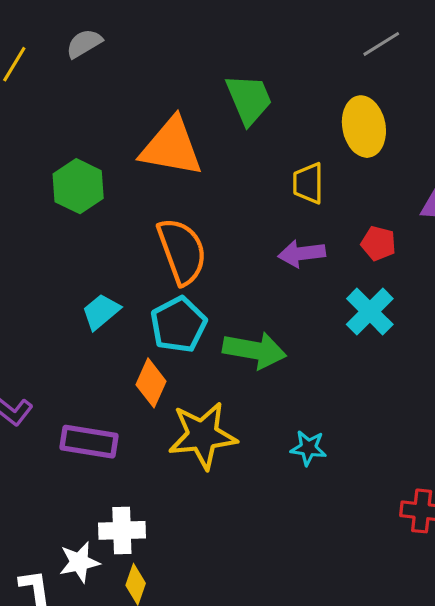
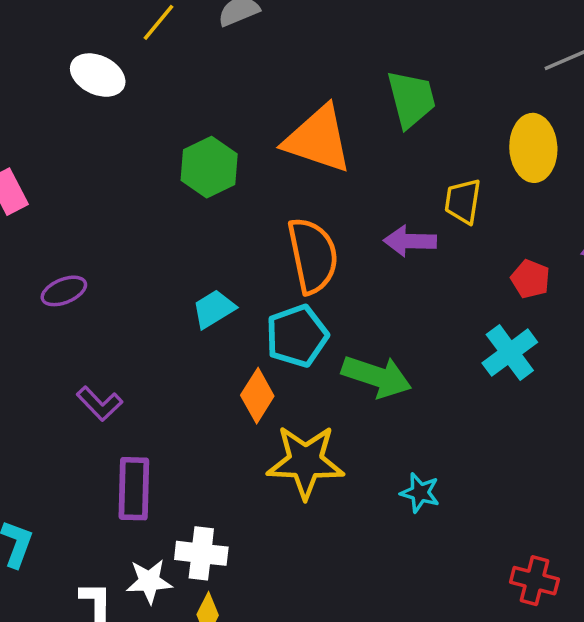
purple arrow: (302, 253) -> (410, 241), moved
purple rectangle: (89, 442) -> (134, 489), moved, turned 74

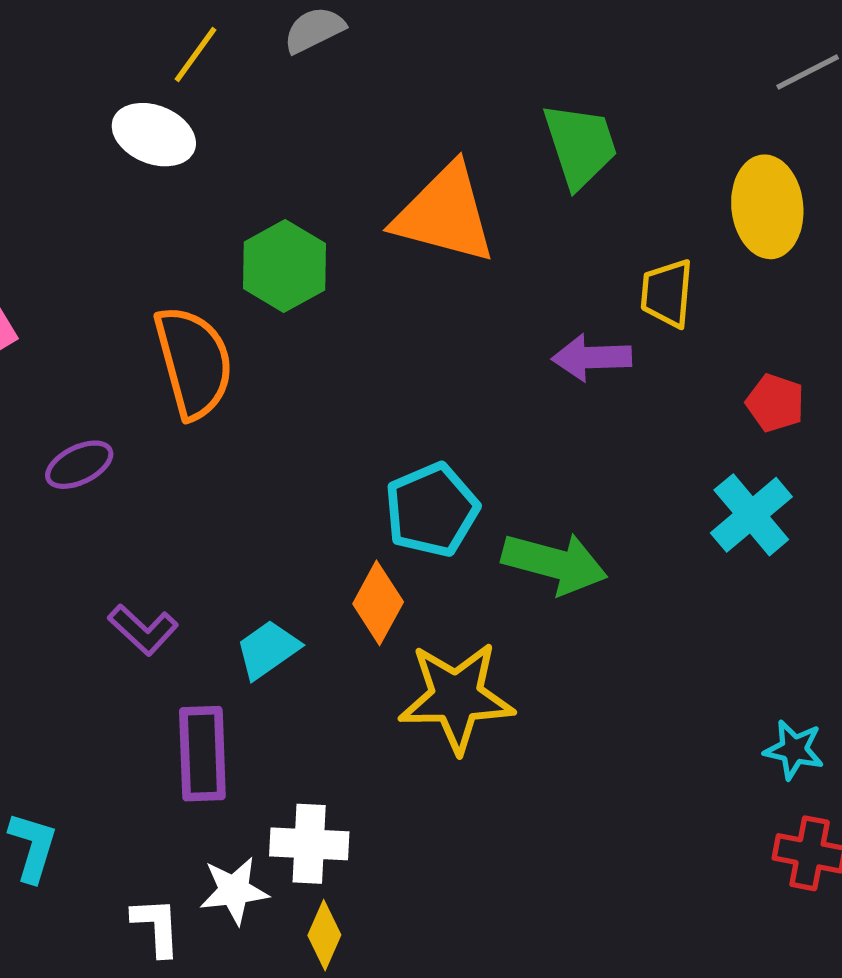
white ellipse: (98, 75) -> (154, 135), moved
orange semicircle: (313, 256) -> (194, 362), moved
cyan trapezoid: (214, 309) -> (268, 650), moved
cyan star: (420, 493) -> (794, 750), moved

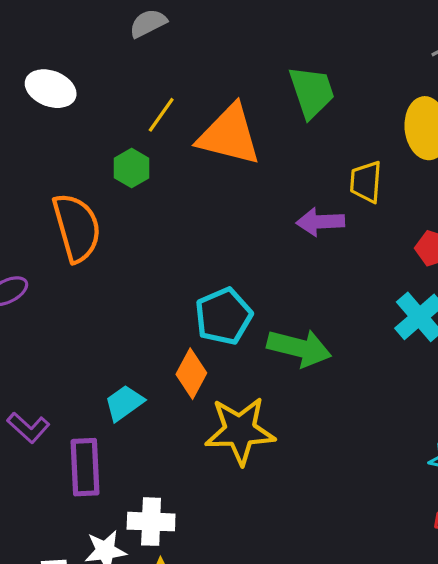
yellow line: (196, 54) -> (161, 115), moved
green hexagon: (284, 266) -> (132, 168), size x0.7
purple L-shape: (143, 630) -> (28, 428), moved

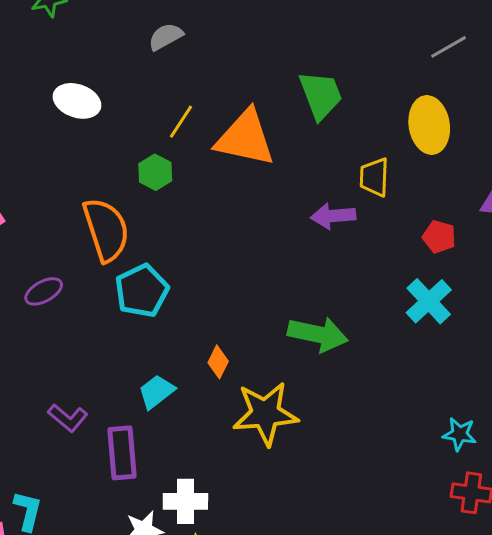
cyan pentagon: (224, 316) -> (142, 291), moved
orange diamond: (191, 374) -> (218, 362), size x0.7

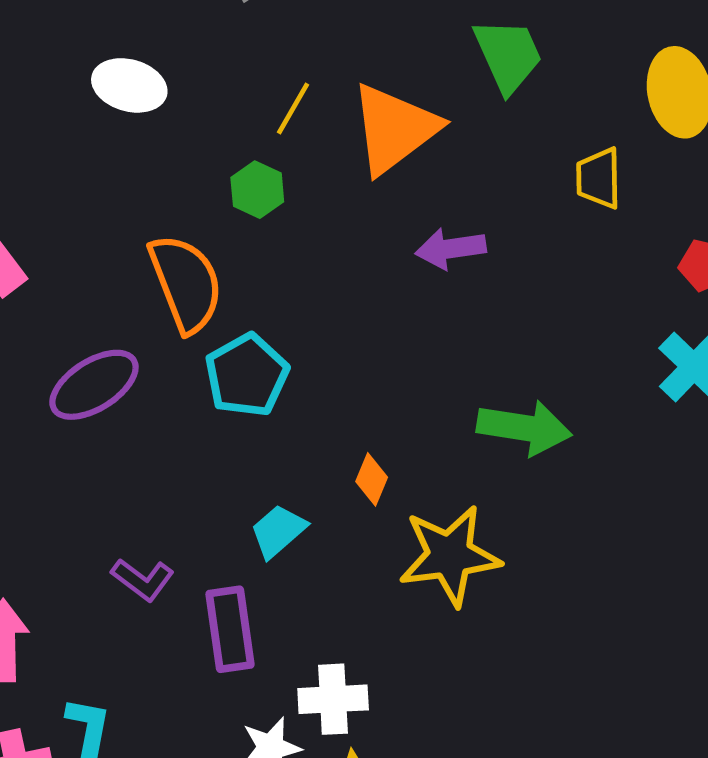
orange triangle: (245, 138) -> (394, 129), turned -46
purple arrow: (333, 216) -> (451, 249), moved
purple ellipse: (44, 291) -> (94, 385), size x1.5

